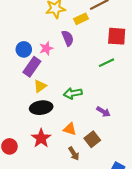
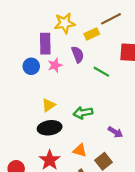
green line: (106, 63) -> (101, 72), moved, turned 56
purple rectangle: (32, 67) -> (45, 44), moved, turned -36

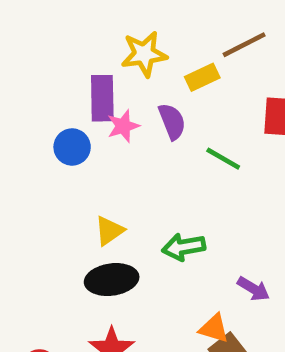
pink star: (55, 65) -> (123, 126), moved
orange triangle: (80, 150) -> (214, 328), moved

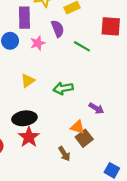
pink star: (123, 126) -> (38, 43), moved
black ellipse: (112, 280) -> (24, 118), moved

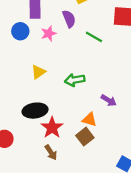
red star: (29, 137) -> (52, 128), moved
brown square: (84, 138) -> (85, 137), moved
brown arrow: (64, 154) -> (51, 152), moved

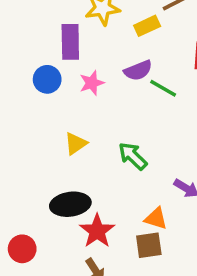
purple semicircle: (69, 19) -> (138, 70), moved, turned 90
green arrow: (75, 80) -> (133, 156), turned 54
brown square: (85, 137) -> (149, 245), turned 30

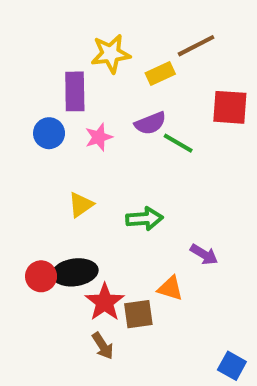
green arrow: (133, 156) -> (144, 219), turned 132
brown square: (149, 245) -> (138, 314), moved
red circle: (22, 249) -> (41, 276), moved

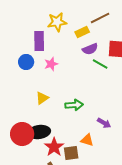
purple semicircle: (150, 123) -> (90, 49), moved
green line: (178, 143) -> (100, 64), moved
red circle: (41, 276) -> (22, 134), size x1.5

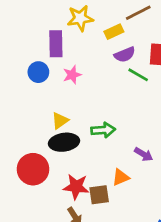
black ellipse: (39, 132) -> (64, 142), moved
orange triangle: (87, 140) -> (121, 177), turned -40
red star: (54, 147) -> (76, 187), turned -30

